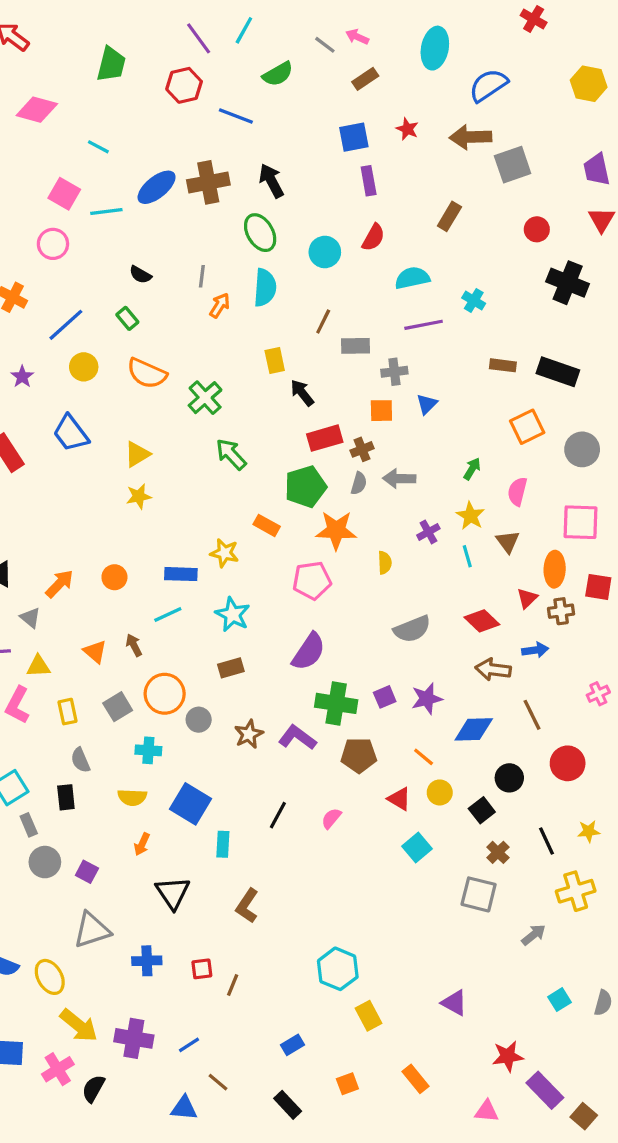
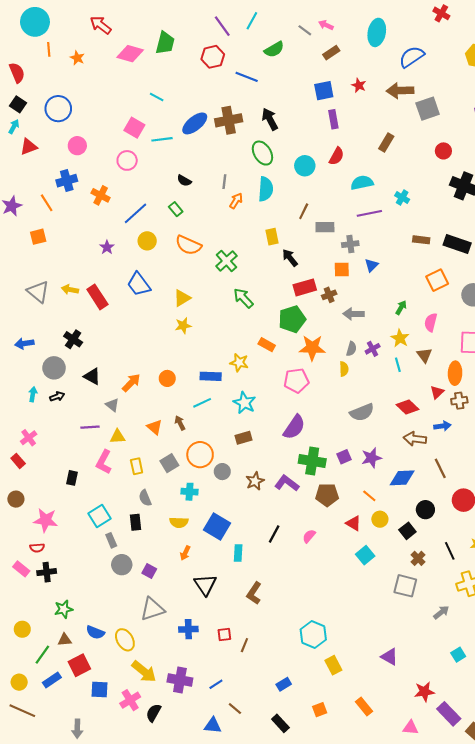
pink diamond: (37, 110) -> (130, 54), moved
gray semicircle: (359, 483) -> (351, 349), moved

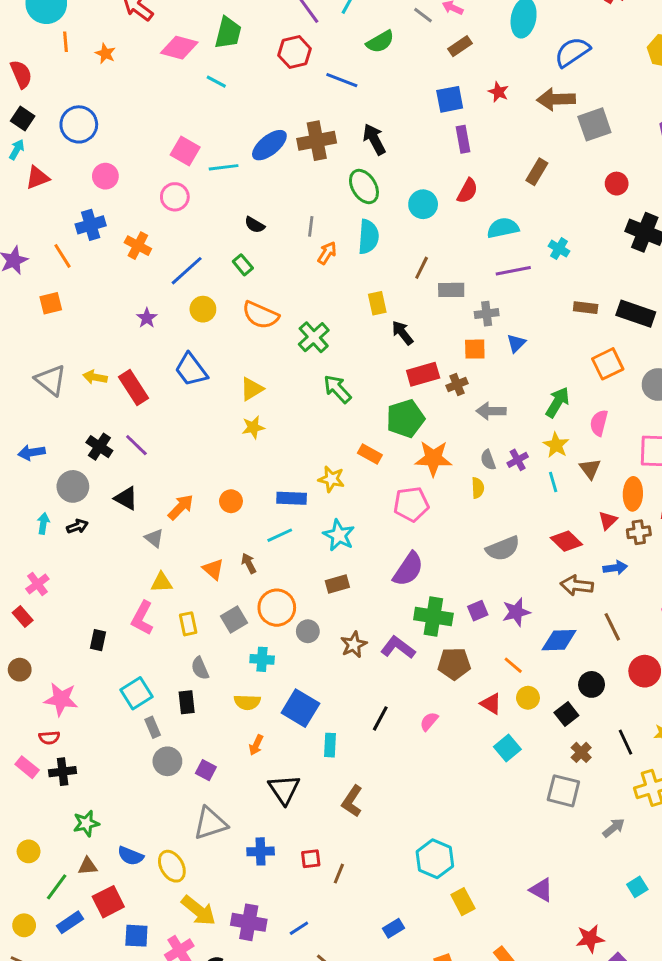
cyan line: (157, 97) -> (216, 82), moved
green arrow: (401, 308) -> (558, 402), size x1.5
gray semicircle: (351, 349) -> (488, 460), turned 144
purple line: (90, 427) -> (136, 445), moved, turned 48

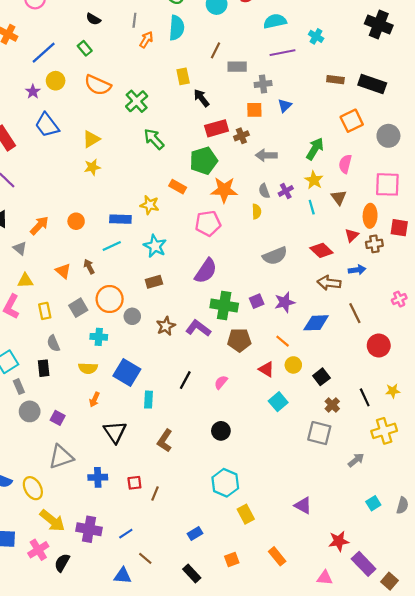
purple star: (147, 318) -> (33, 92), moved
black circle: (592, 684) -> (221, 431), moved

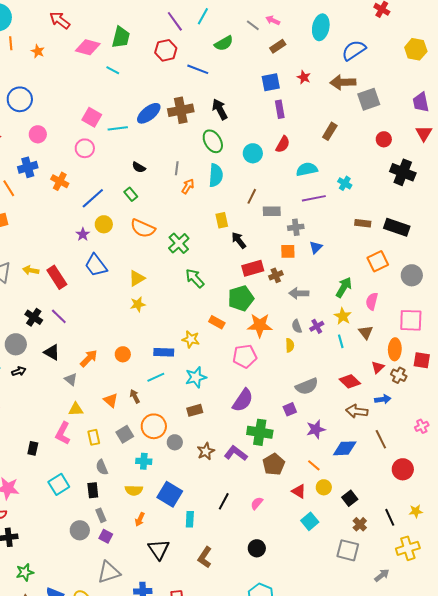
brown cross: (374, 244) -> (399, 375), turned 35
cyan star: (155, 246) -> (196, 377), turned 30
purple square: (257, 301) -> (290, 409), moved
brown pentagon: (239, 340) -> (274, 464), turned -30
gray rectangle: (19, 387) -> (101, 515), moved

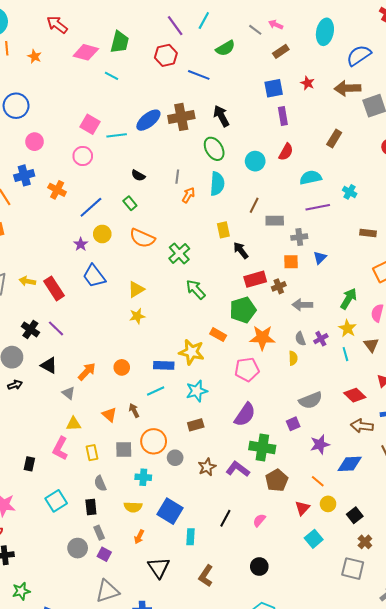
yellow star: (191, 339) -> (192, 352), size x1.4
gray square: (125, 434) -> (124, 450), turned 30
red triangle: (299, 491) -> (302, 508), turned 42

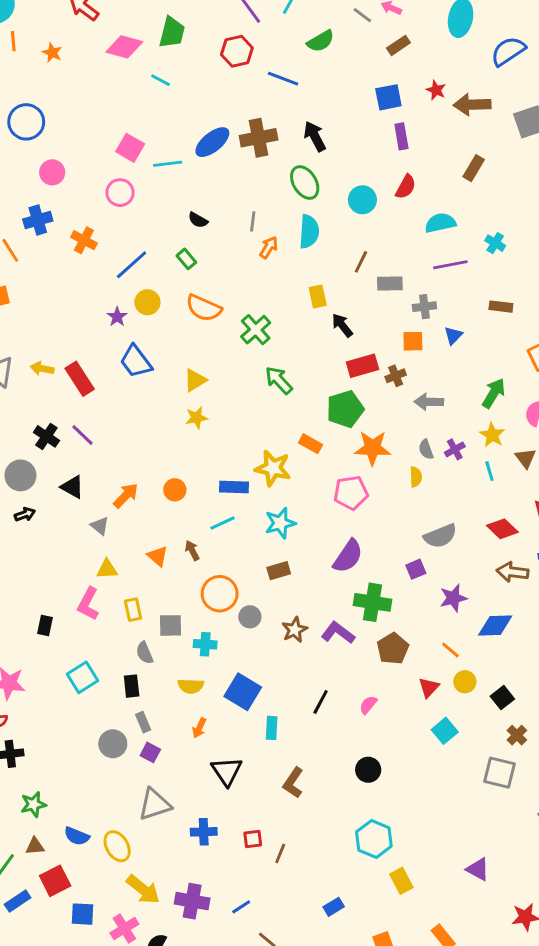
brown arrow: (348, 88) -> (472, 105), moved
brown rectangle: (368, 233) -> (501, 307), moved
gray square: (124, 450) -> (171, 625), moved

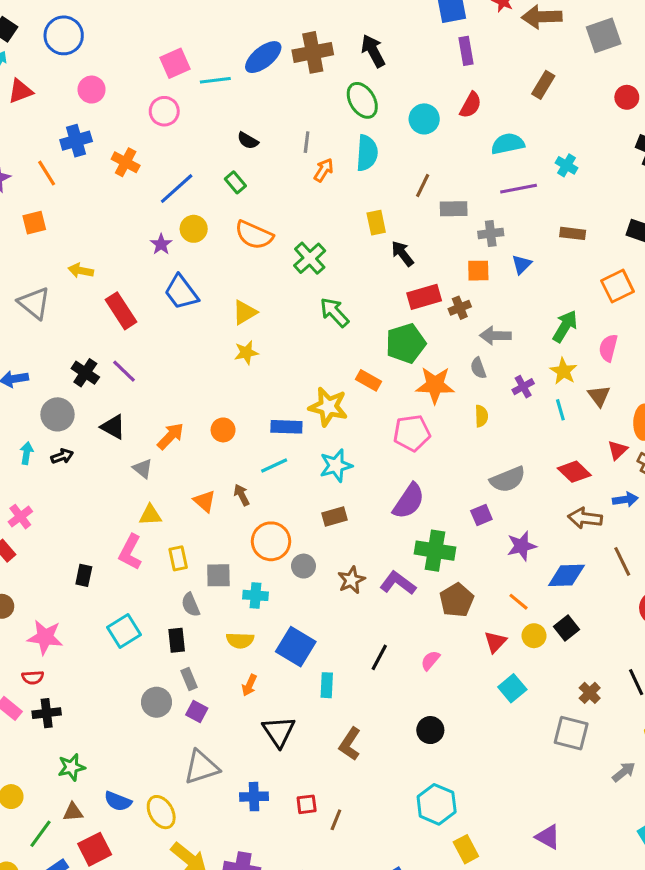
pink square: (130, 148) -> (175, 63), turned 36
yellow arrow: (42, 369) -> (81, 271), moved
gray semicircle: (426, 449) -> (478, 368), moved
black square: (502, 698) -> (566, 628), moved

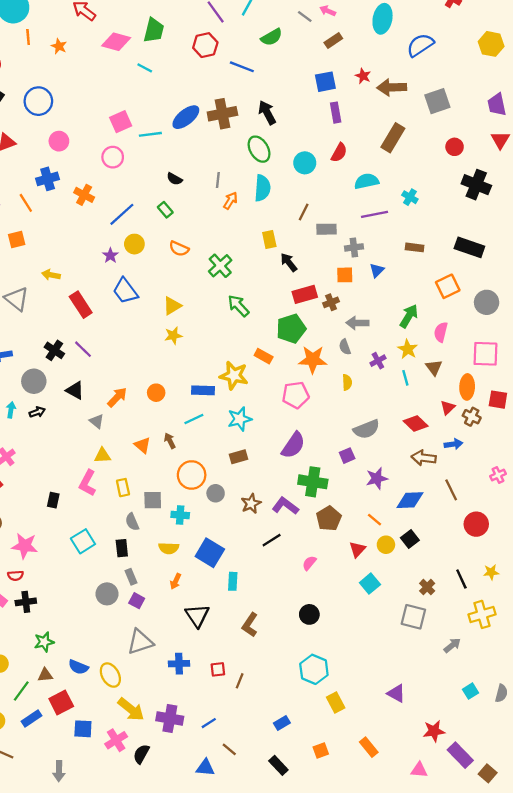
brown rectangle: (543, 85) -> (393, 138), size x1.4
orange semicircle: (254, 235) -> (179, 249), size x0.7
black line: (379, 657) -> (272, 540), moved, turned 30

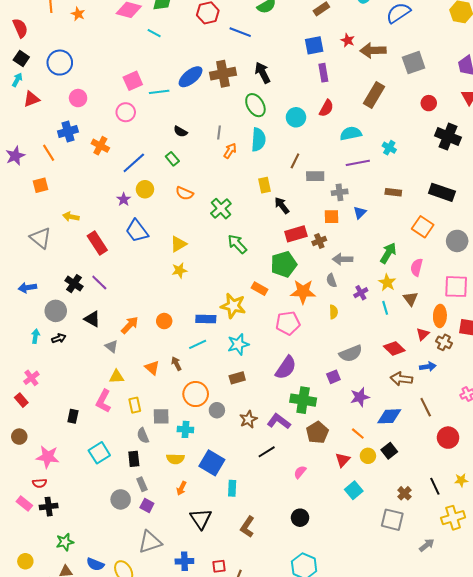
orange square: (448, 286) -> (423, 227), turned -30

